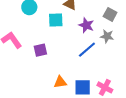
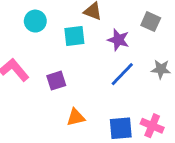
gray star: (107, 36) -> (161, 69), moved
orange triangle: (60, 82) -> (76, 117), moved

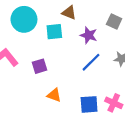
cyan circle: (35, 21) -> (24, 19), size x1.5
orange triangle: (76, 117) -> (54, 95), turned 32

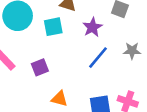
purple star: (89, 35) -> (92, 27), turned 30

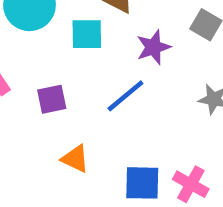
blue line: (98, 58) -> (125, 96), moved

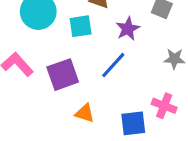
purple square: (52, 99) -> (63, 75), size x1.5
pink cross: (191, 184) -> (164, 106), moved

